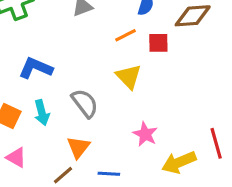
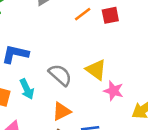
yellow triangle: (129, 77) -> (96, 70), moved
orange triangle: (78, 147) -> (61, 111), turned 36

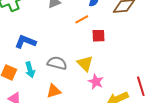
red square: (110, 15) -> (98, 36), moved
gray semicircle: (60, 75) -> (57, 63), turned -36

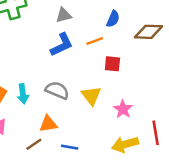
blue L-shape: (25, 42) -> (62, 45), moved, turned 125
pink star: (96, 82) -> (123, 109), moved

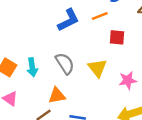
gray semicircle: (57, 90) -> (65, 63), turned 35
pink star: (123, 109) -> (128, 80), turned 30

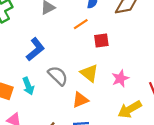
blue L-shape: (68, 20) -> (35, 49), moved
orange triangle: (57, 96) -> (80, 100), moved

